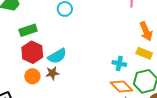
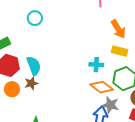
cyan semicircle: (57, 56) -> (34, 66), turned -72

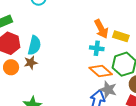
orange arrow: (118, 29) -> (101, 29), moved
cyan semicircle: (34, 66) -> (34, 45), turned 30

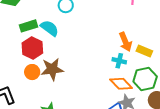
cyan semicircle: (34, 45) -> (50, 28), moved, turned -72
brown star: (31, 63) -> (52, 69), size x1.6

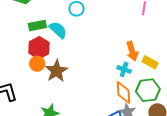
brown star: (52, 69) -> (56, 71), turned -30
orange circle: (32, 72) -> (37, 64), moved
orange diamond: (121, 84) -> (123, 92), turned 35

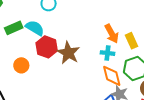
red hexagon: (39, 48) -> (47, 47), moved
yellow rectangle: (150, 62) -> (131, 41), turned 49
brown star: (56, 71) -> (68, 53), moved

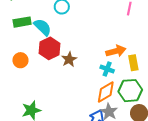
orange arrow: (112, 34) -> (116, 51), turned -90
brown star: (68, 53) -> (69, 59), size x0.7
orange diamond: (112, 76) -> (106, 92), turned 60

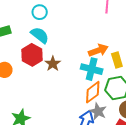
cyan semicircle: (43, 27) -> (40, 35), moved
cyan cross: (107, 69) -> (92, 69), size x1.5

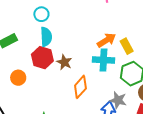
cyan semicircle: (40, 35) -> (46, 37), turned 60
orange diamond: (93, 92) -> (80, 87), moved

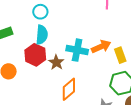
cyan cross: (104, 60) -> (77, 50), moved

